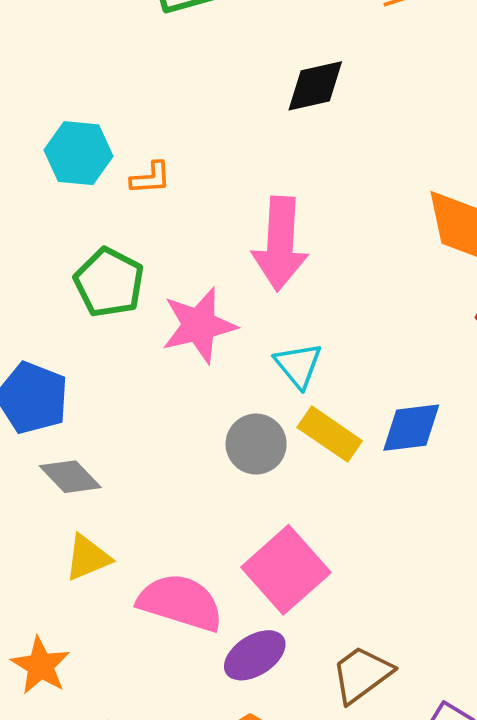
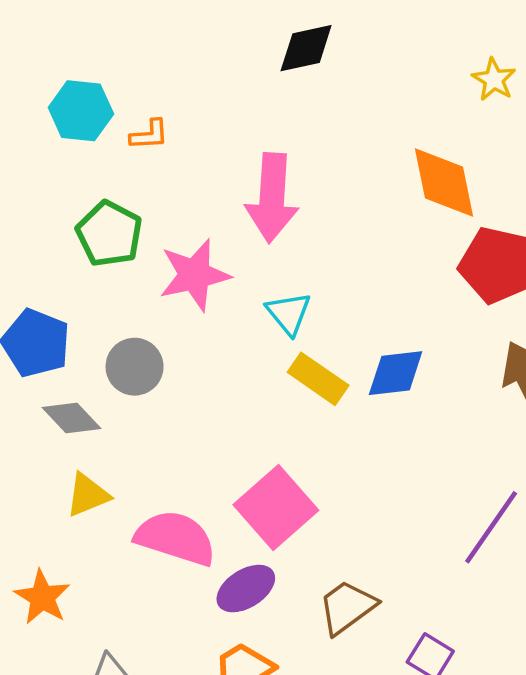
gray circle: (256, 444) -> (135, 367), moved

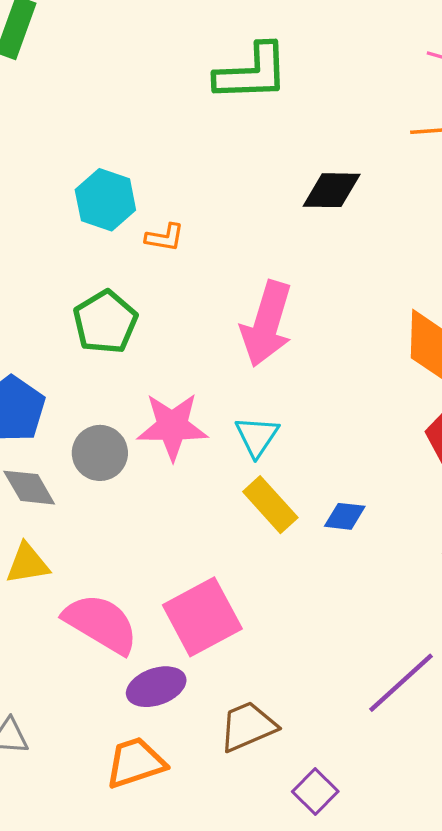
pink star: (194, 275) -> (172, 426), moved
blue diamond: (396, 373) -> (345, 516), size x0.7

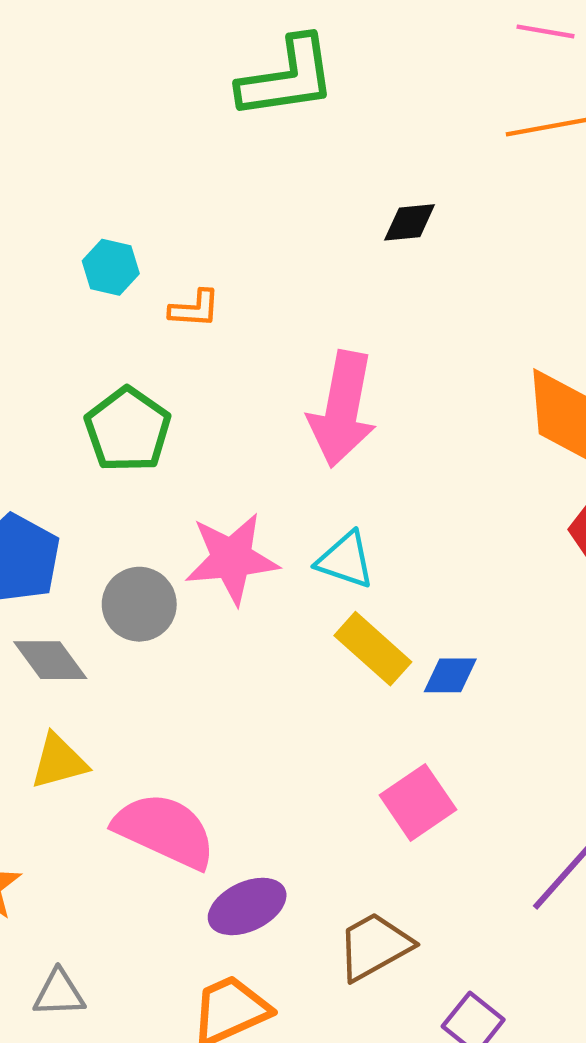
black diamond: (332, 190) -> (410, 222), size x0.7
cyan hexagon: (105, 200) -> (111, 267), size x0.7
cyan triangle: (257, 436) -> (345, 560), turned -39
blue diamond: (345, 516) -> (450, 675), moved
pink square: (202, 617) -> (418, 802), moved, size x0.7

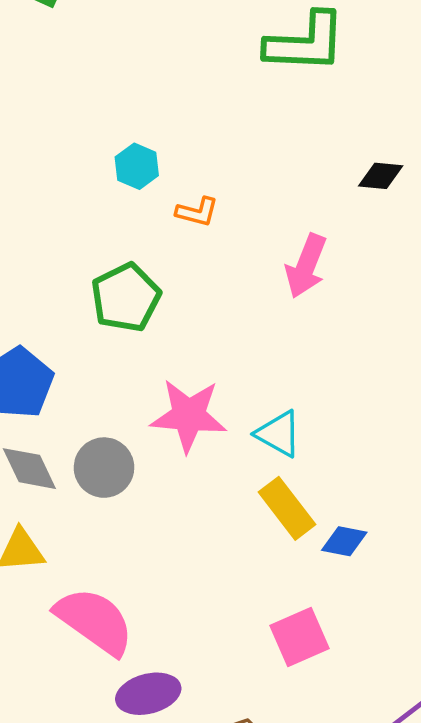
pink arrow: (342, 409) -> (306, 266), moved, size x0.7
gray circle: (139, 604) -> (104, 468), moved

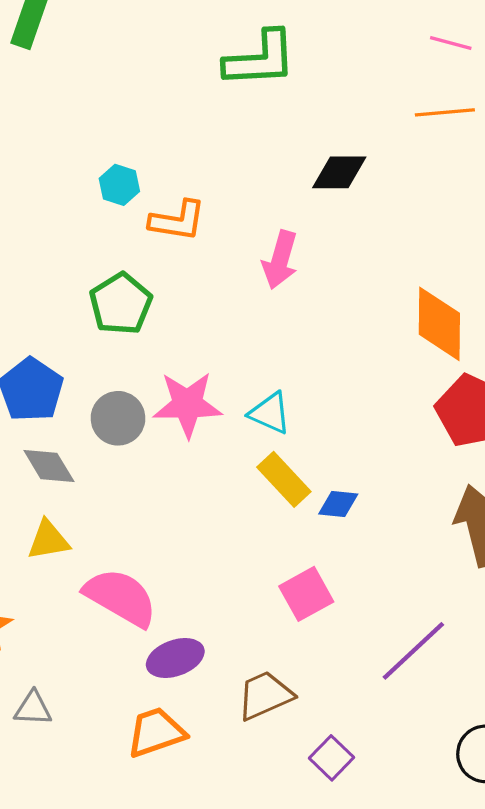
black diamond: (381, 176) -> (339, 172), size x1.4
orange L-shape: (197, 212) -> (177, 221), size x1.5
gray circle: (104, 468) -> (118, 418), moved

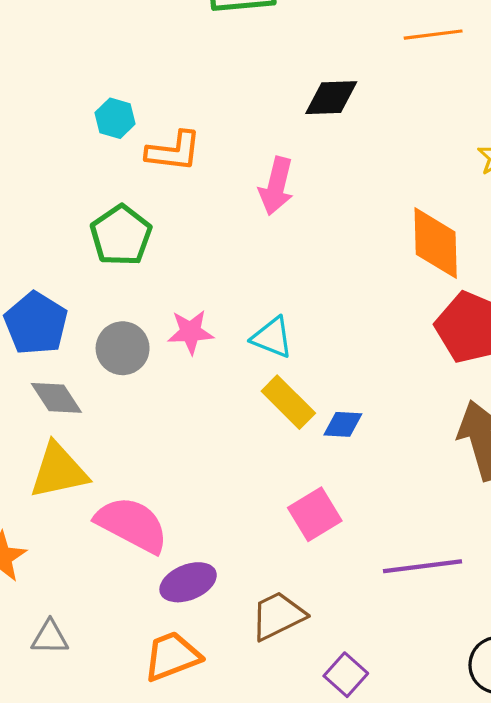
pink star: (187, 404) -> (190, 332), size x0.7
yellow triangle: (48, 540) -> (59, 471), size x1.4
purple line: (413, 651) -> (422, 566), turned 38

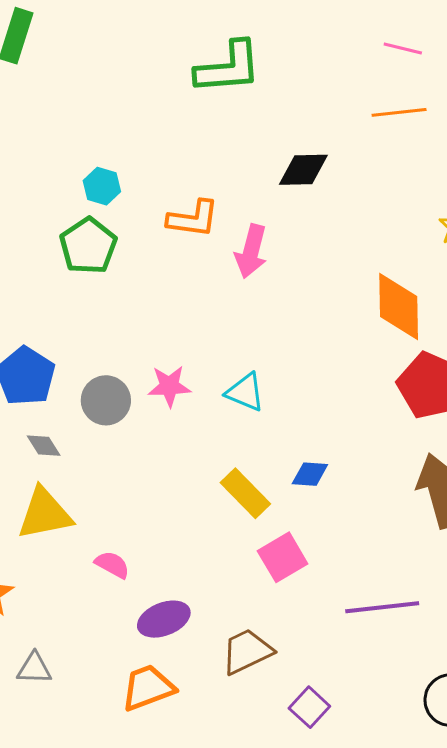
orange L-shape: (174, 151) -> (193, 219), moved
green pentagon: (121, 235) -> (88, 246), moved
gray diamond: (56, 398) -> (44, 446), size x0.7
yellow rectangle: (288, 402) -> (245, 493), moved
pink semicircle: (132, 525) -> (112, 565), size x0.5

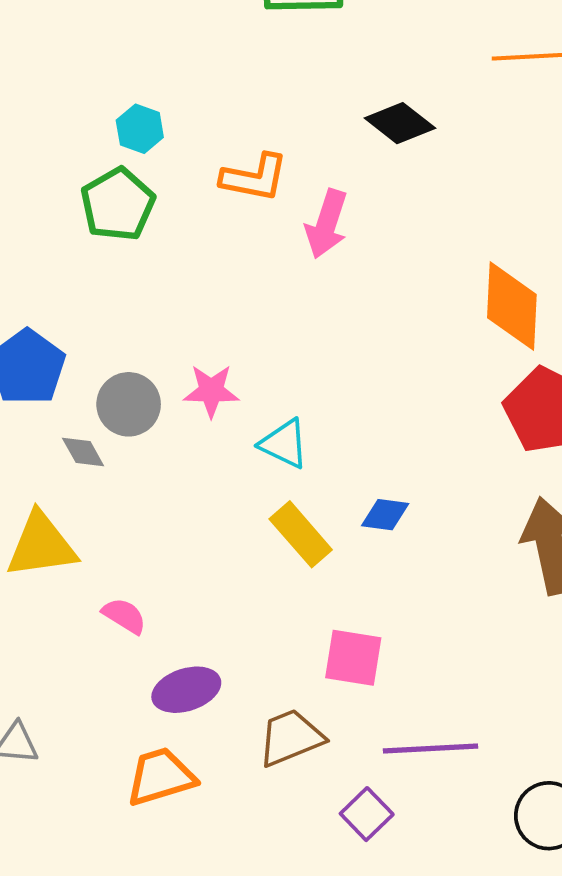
black diamond: (303, 170) -> (400, 123), turned 36
cyan triangle: (245, 392) -> (284, 444), moved
gray diamond: (44, 446) -> (83, 452), moved
pink square: (283, 557) -> (353, 658), moved, turned 36
purple line: (382, 607) -> (431, 749), moved

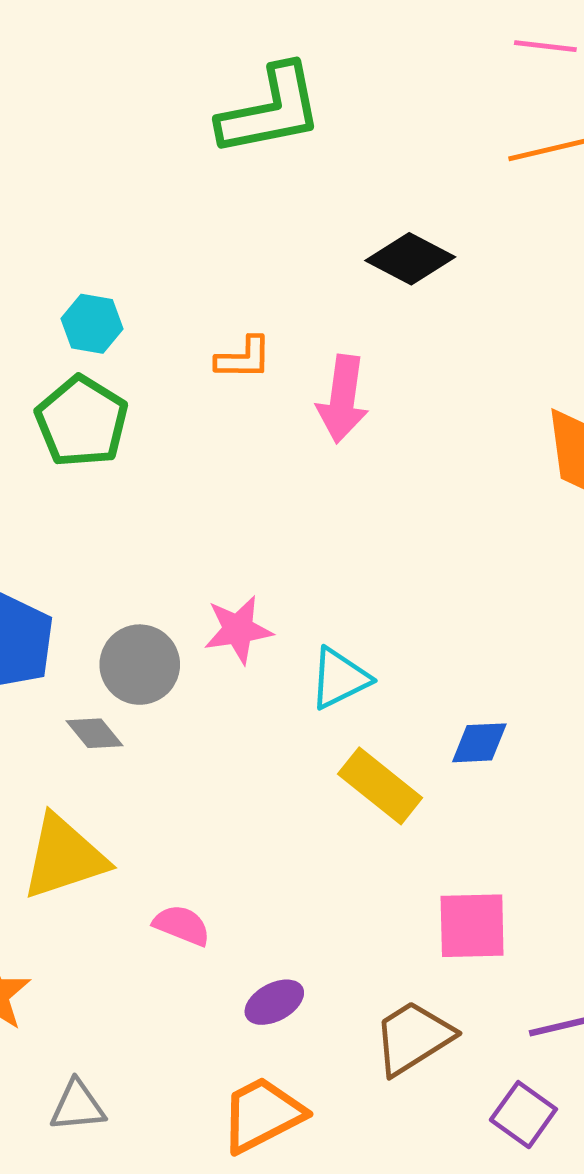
orange L-shape: (254, 178) -> (244, 358), size x0.7
cyan triangle: (284, 444) -> (339, 678), turned -42
purple ellipse: (186, 690) -> (274, 1002), size x0.7

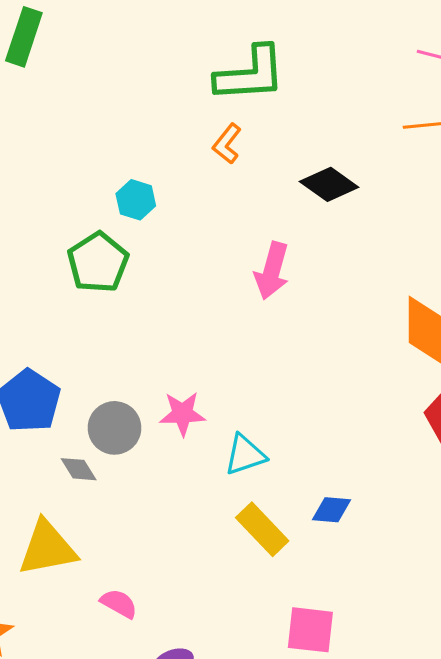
cyan hexagon: (92, 324) -> (136, 200), moved
orange L-shape: (244, 358) -> (227, 144), moved, turned 120

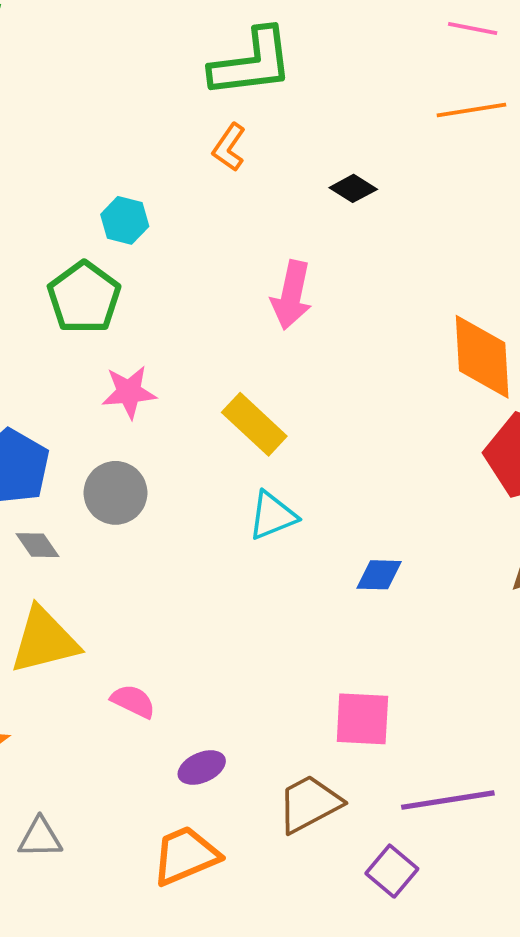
black diamond: (329, 184) -> (353, 188), size x0.7
pink star: (183, 414) -> (129, 392), moved
gray diamond: (79, 469) -> (38, 545), moved
yellow rectangle: (262, 529) -> (254, 424), moved

